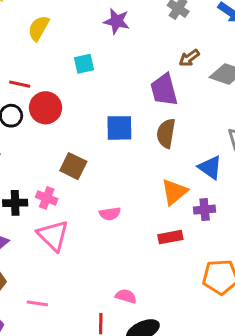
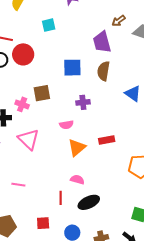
brown square: (73, 166) -> (42, 93), turned -36
orange triangle: (174, 192) -> (77, 148), moved
pink cross: (47, 198) -> (22, 104), moved
purple cross: (205, 210) -> (83, 102), moved

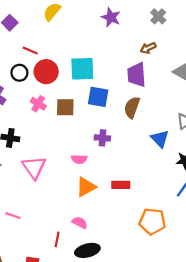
brown arrow: (119, 21) -> (148, 48), moved
cyan square: (49, 25) -> (82, 69), moved, size x1.6
brown square: (42, 93) -> (65, 107), moved
pink cross: (22, 104) -> (38, 104), moved

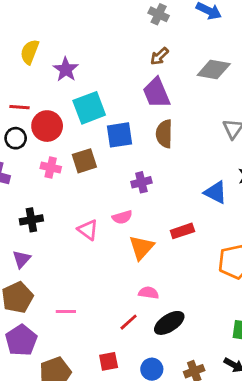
purple star: (111, 17) -> (66, 69), moved, turned 30
blue triangle: (160, 139) -> (215, 192), moved
pink triangle: (34, 167) -> (88, 230), moved, size x0.7
red line: (57, 239) -> (129, 322), turned 56

